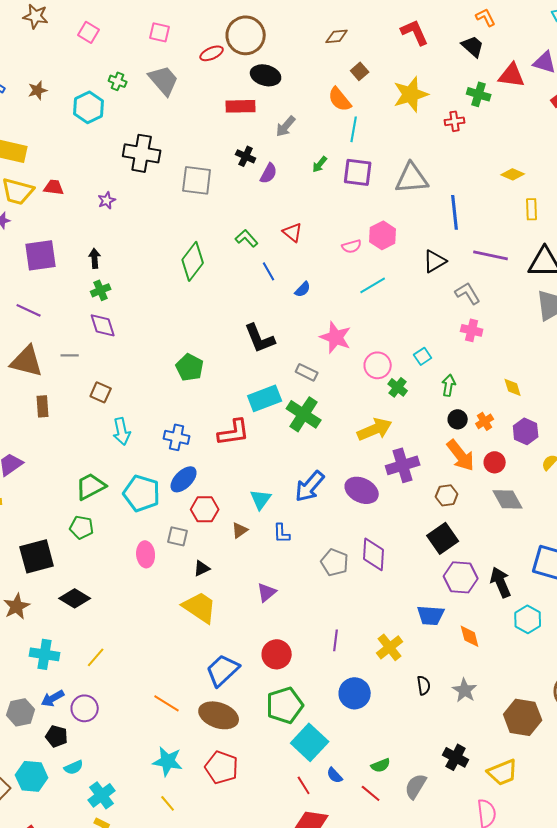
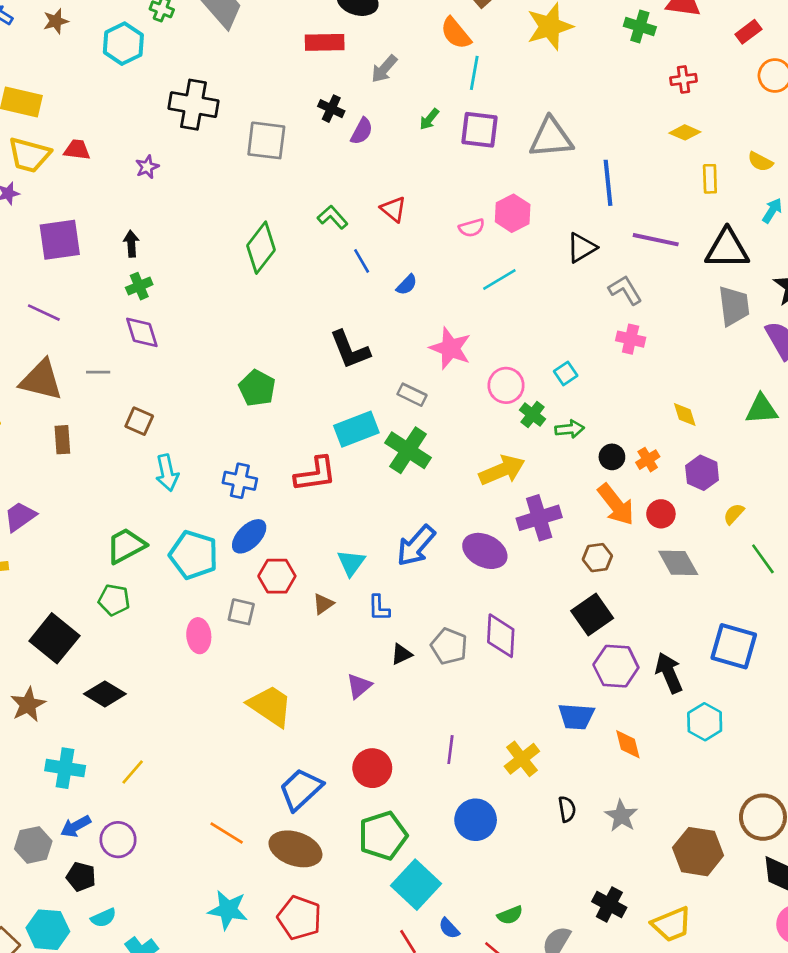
red cross: (455, 121) -> (683, 79), moved
green arrow: (449, 385) -> (570, 429), moved, turned 75
black square: (37, 556) -> (54, 638), turned -36
black triangle: (202, 568) -> (401, 654), moved

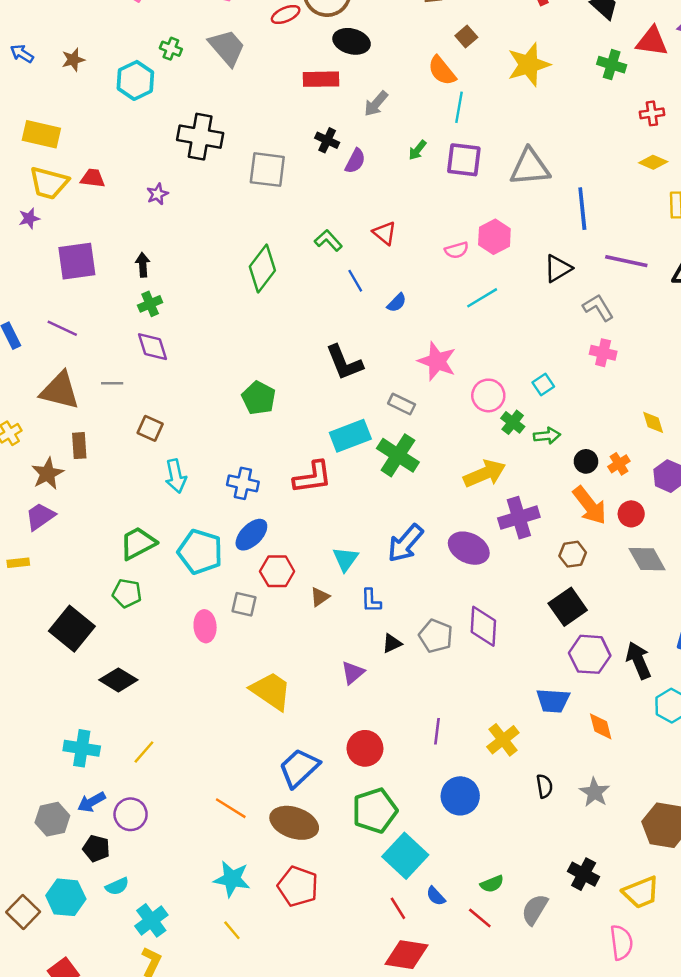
brown star: (28, 705) -> (48, 474), moved

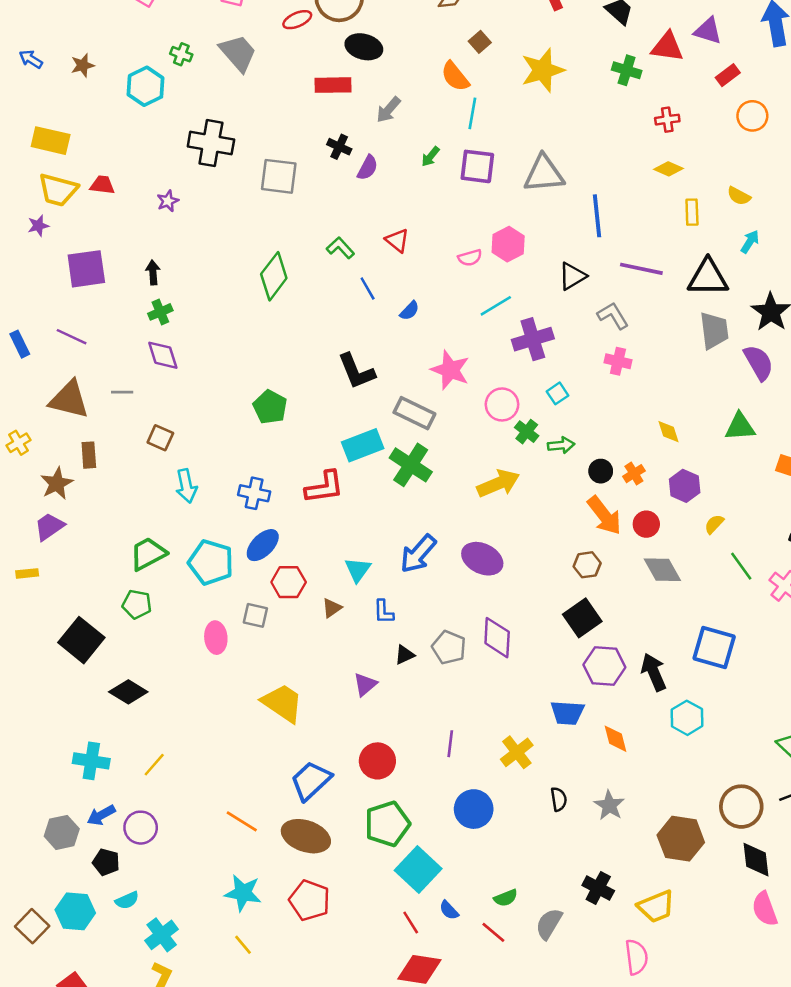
gray rectangle: (402, 404) -> (414, 413), size x1.5
purple cross: (519, 518) -> (533, 339), moved

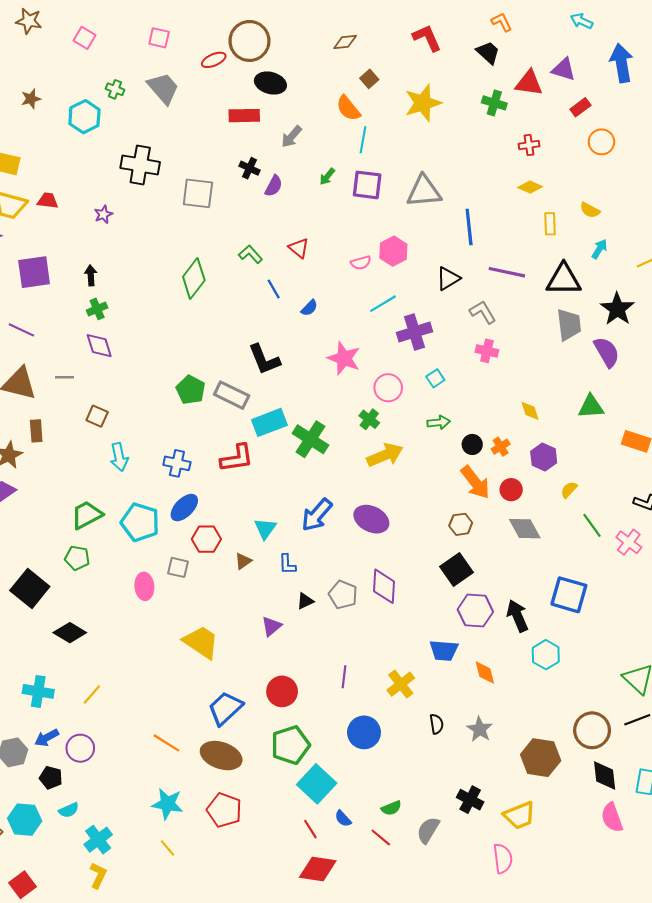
gray rectangle: (414, 413) -> (232, 395), moved
green cross: (527, 432) -> (369, 419), moved

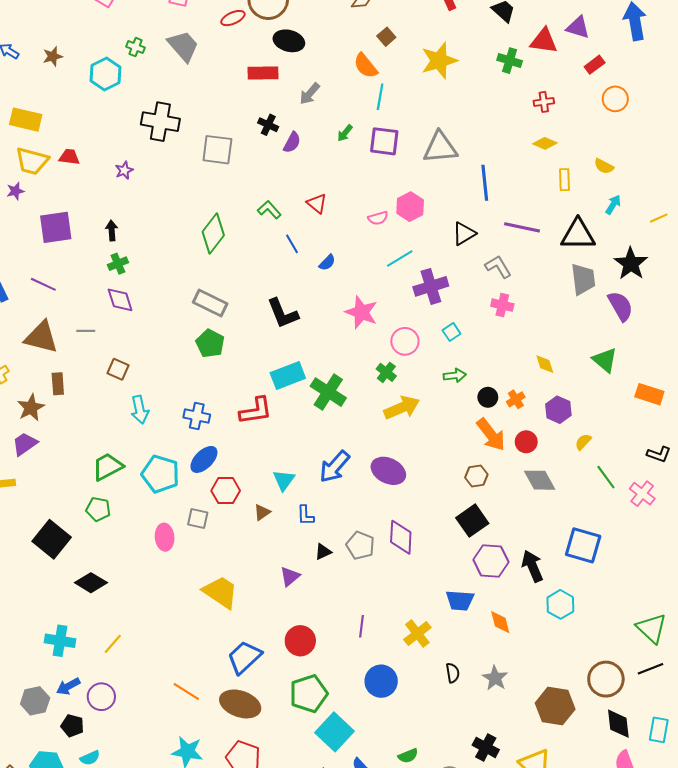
gray rectangle: (232, 395) -> (210, 303), moved
green triangle: (591, 407) -> (605, 360), turned 44

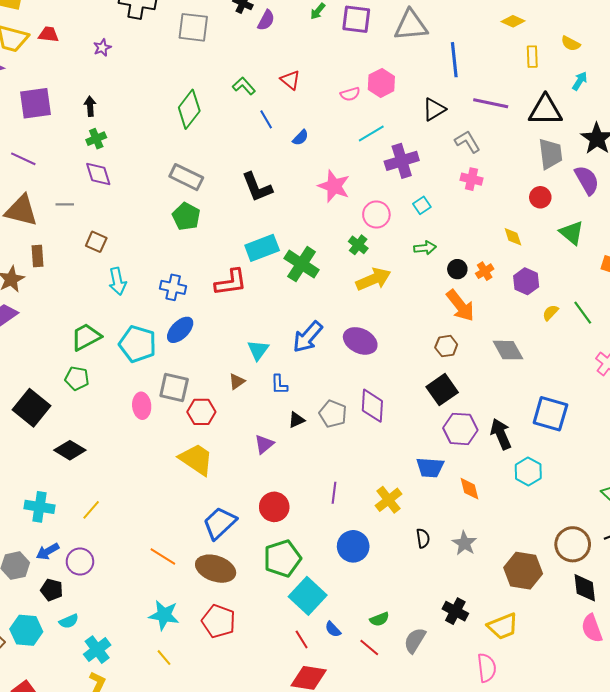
red circle: (526, 442) -> (540, 197), moved
green line: (606, 477) -> (583, 313), moved
red hexagon: (226, 491) -> (201, 412), moved
gray square: (198, 518) -> (174, 387), size x1.4

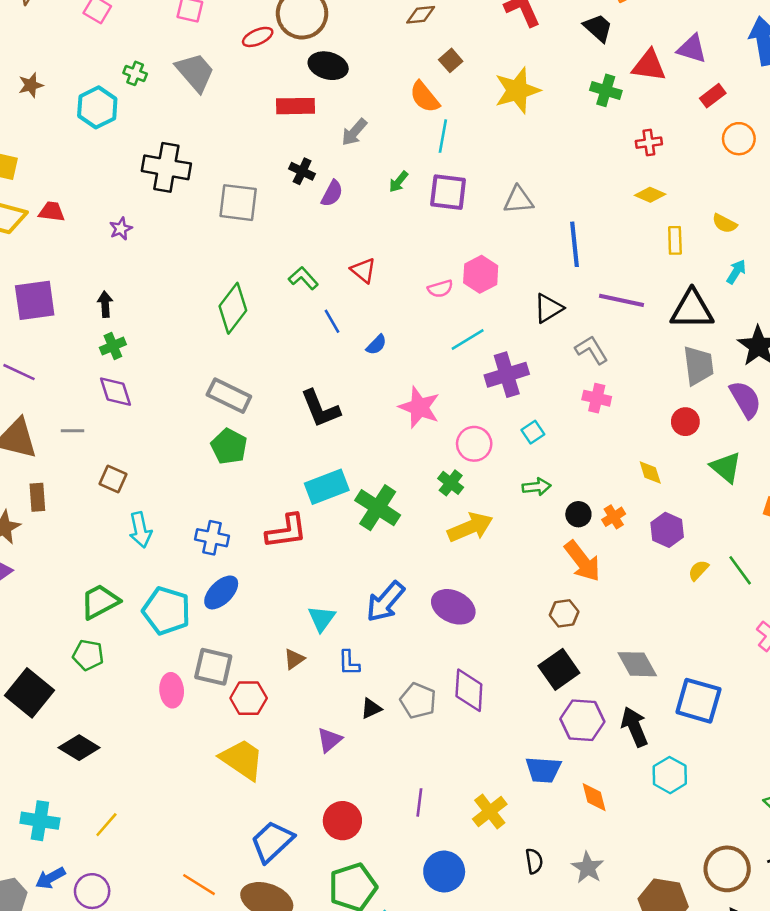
gray triangle: (411, 25) -> (518, 200), size x0.7
gray diamond: (508, 350) -> (637, 664), moved

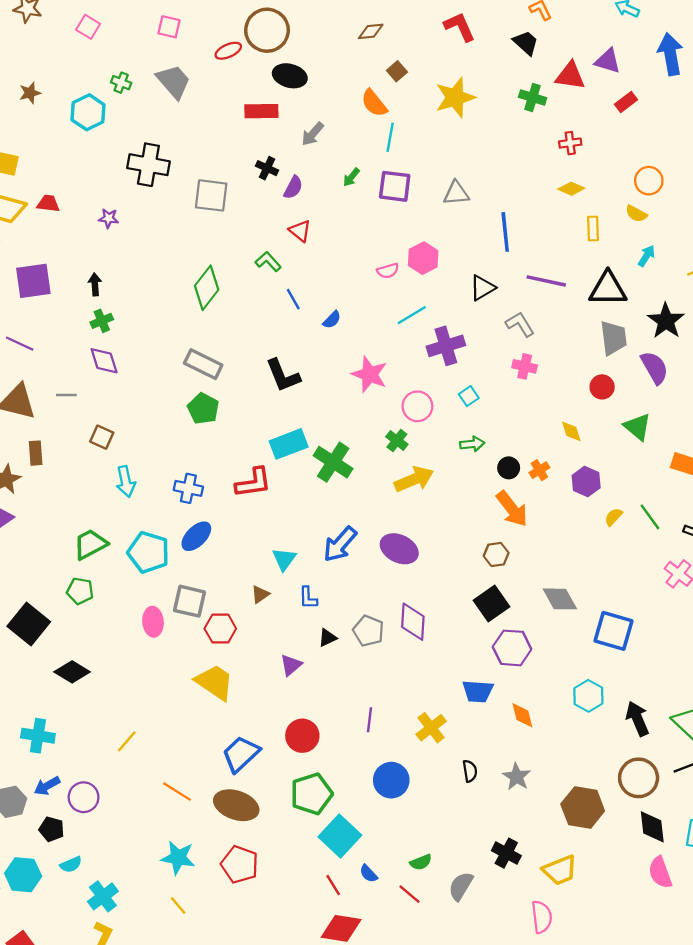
orange circle: (739, 139) -> (649, 181), moved
purple star: (121, 229) -> (109, 218), turned 30
red triangle: (363, 270) -> (300, 231), moved
black arrow: (635, 727) -> (637, 719), moved
yellow line: (106, 825) -> (127, 741), moved

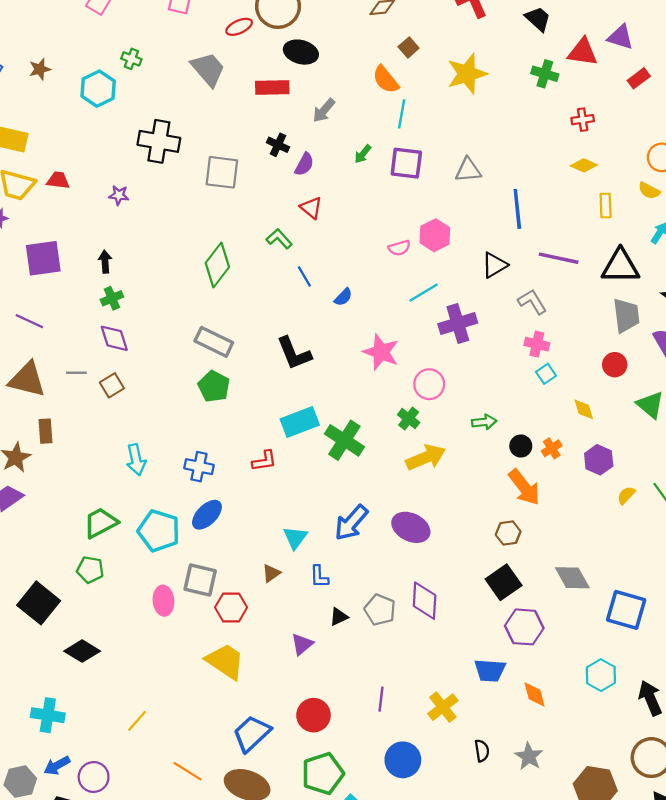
gray trapezoid: (174, 82) -> (208, 69), moved
cyan square: (469, 396) -> (546, 374), moved
brown square: (102, 437) -> (112, 385), moved, turned 35
red L-shape: (253, 483) -> (264, 461), size x0.7

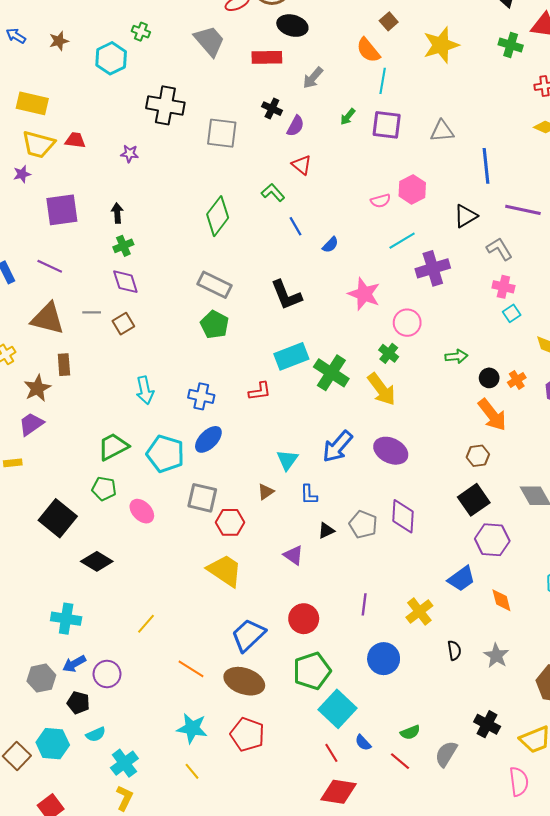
yellow arrow: (426, 457) -> (382, 389), moved, turned 76
pink ellipse: (163, 601) -> (142, 511), moved, turned -40
purple triangle: (302, 644) -> (293, 555), turned -45
blue trapezoid: (490, 670) -> (461, 579), turned -40

